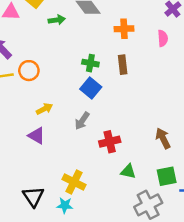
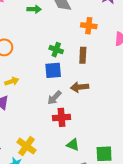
blue square: (91, 88) -> (53, 70), turned 36
gray arrow: (82, 121) -> (54, 98), moved
brown arrow: (163, 138) -> (80, 87), moved, turned -78

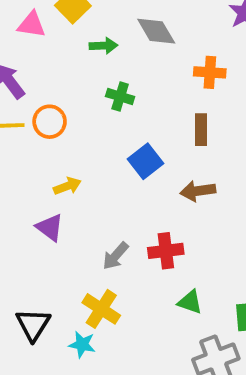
green cross: (56, 50) -> (120, 97), moved
blue square: (53, 70) -> (146, 161), turned -30
gray arrow: (54, 98) -> (116, 256), moved

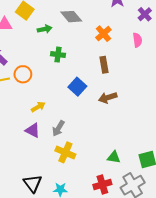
orange cross: (210, 72) -> (103, 34), turned -35
red cross: (166, 251) -> (102, 185), moved
gray arrow: (116, 256) -> (58, 128), moved
yellow cross: (101, 309) -> (65, 152), moved

